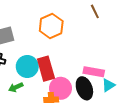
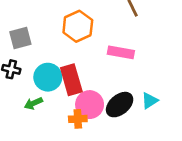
pink rectangle: (94, 72) -> (121, 52), moved
black ellipse: (84, 88) -> (120, 105), turned 70

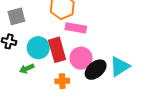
pink rectangle: (121, 52) -> (76, 28), moved
cyan triangle: (150, 101) -> (120, 66), size x1.5
pink circle: (90, 105) -> (81, 58), moved

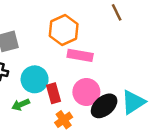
red rectangle: (57, 50) -> (54, 93), moved, size x0.7
orange cross: (62, 81) -> (64, 120), turned -32

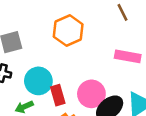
pink rectangle: (80, 55) -> (128, 56), moved

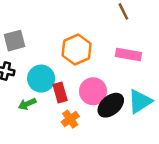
orange hexagon: (68, 30) -> (77, 49), moved

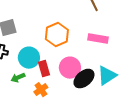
orange cross: (70, 119) -> (41, 90), moved

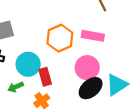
pink rectangle: (98, 39) -> (93, 36), moved
pink circle: (70, 68) -> (87, 68), moved

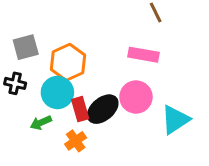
orange hexagon: (60, 38) -> (68, 62), moved
black ellipse: (91, 88) -> (103, 109), moved

